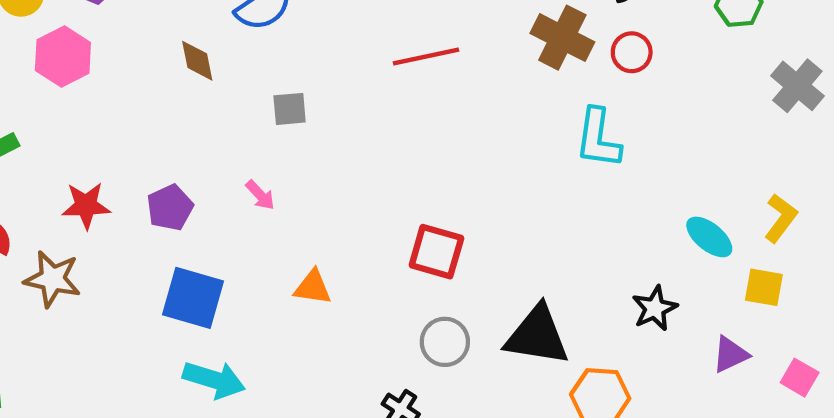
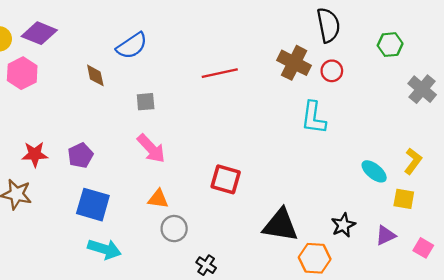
pink arrow: (260, 195) -> (151, 149), moved, size x1.8
black star: (655, 308) -> (343, 225), moved
gray circle: (445, 342) -> (174, 229), moved

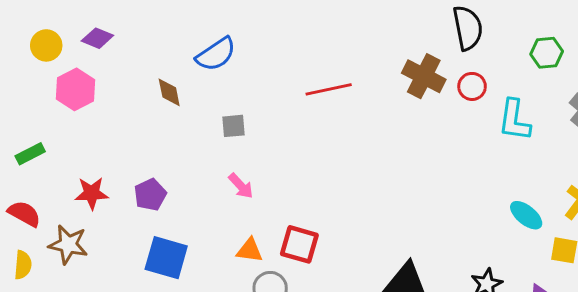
purple diamond: (39, 33) -> (97, 38), size x0.7
cyan L-shape: (314, 118) -> (514, 120), moved
pink arrow: (151, 149) -> (241, 186), size x0.7
red square: (226, 179) -> (299, 244), moved

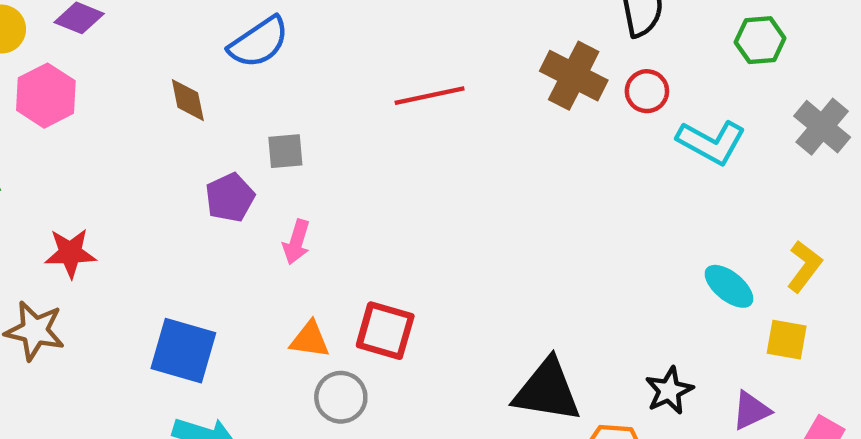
cyan L-shape: (514, 120) -> (711, 142), turned -69
pink arrow: (241, 186) -> (296, 242), turned 60
purple pentagon: (150, 195) -> (230, 198), moved

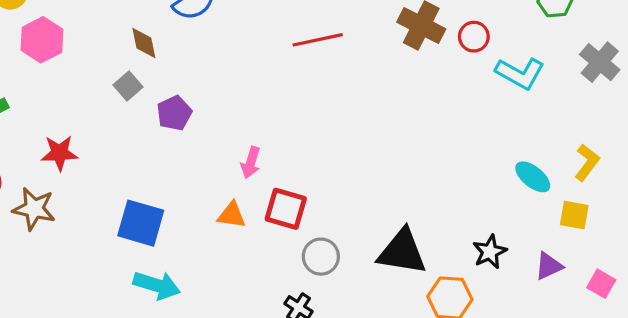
gray square: (285, 151) -> (128, 86), moved, turned -36
pink arrow: (296, 242) -> (251, 163), moved
gray circle: (341, 397) -> (321, 257), moved

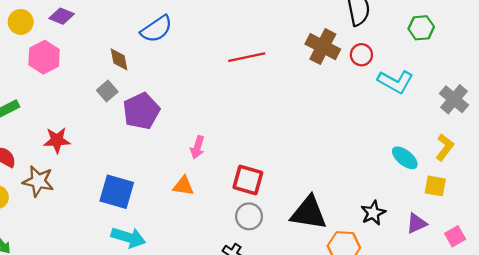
gray cross: (600, 62) -> (454, 99), moved
purple pentagon: (174, 113) -> (141, 111), size x1.4
red square: (286, 209) -> (248, 180), moved
pink square: (601, 284) -> (455, 236), turned 30

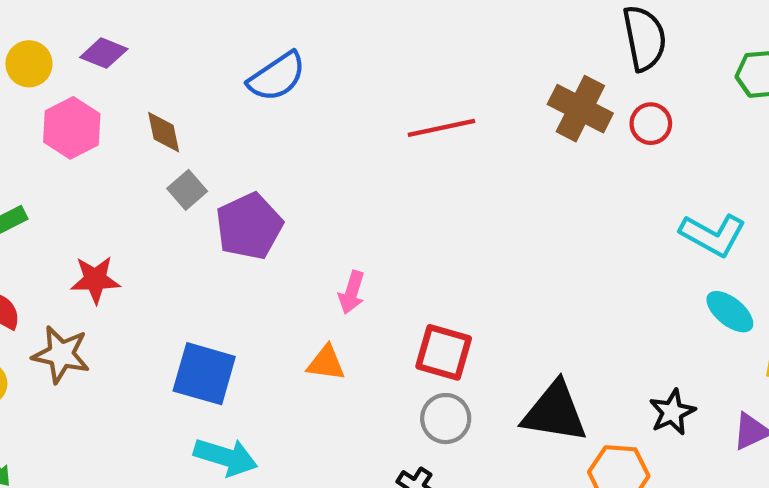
brown diamond: (119, 59) -> (164, 132), moved
cyan L-shape: (395, 82) -> (713, 235), moved

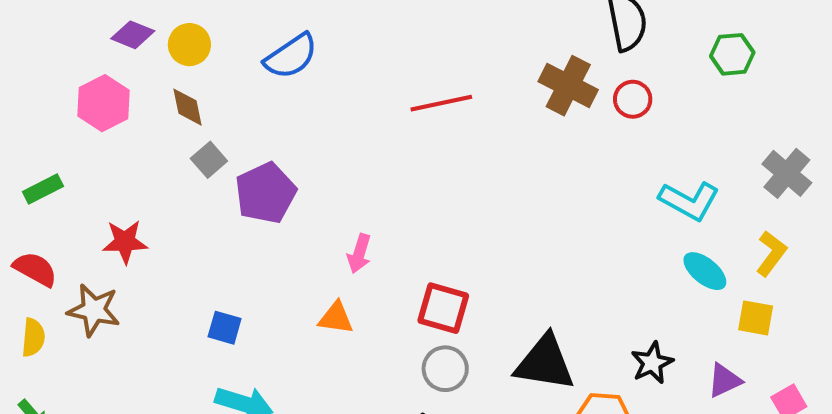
yellow circle: (29, 64) -> (189, 45), moved
blue square: (204, 374) -> (225, 328), size x0.6

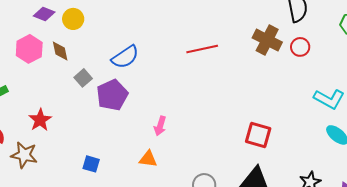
blue semicircle: (291, 56) -> (125, 57), moved
brown diamond: (187, 107) -> (60, 51), moved
red star: (125, 242) -> (40, 120), turned -30
red square: (443, 308) -> (258, 135), moved

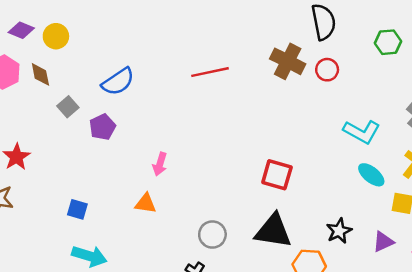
purple pentagon: (112, 95) -> (103, 127), size x0.7

